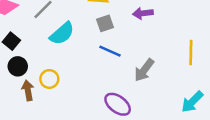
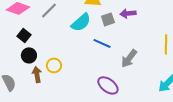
gray square: (105, 23) -> (108, 19), moved
cyan semicircle: (62, 33) -> (81, 22), moved

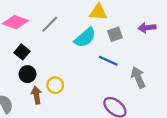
purple arrow: (128, 13) -> (147, 28), moved
gray arrow: (129, 58) -> (138, 77), turned 120

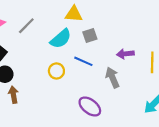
purple arrow: (147, 28) -> (125, 54), moved
yellow circle: (55, 85) -> (56, 71), moved

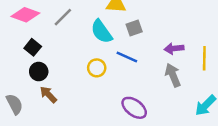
cyan semicircle: (61, 39) -> (102, 32), turned 95
gray arrow: (112, 77) -> (173, 75), moved
brown arrow: (13, 95) -> (48, 94), turned -35

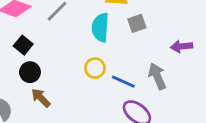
cyan semicircle: (102, 32) -> (100, 27), turned 40
blue line: (127, 57) -> (123, 82), moved
gray arrow: (173, 75) -> (157, 76), moved

